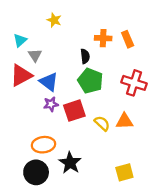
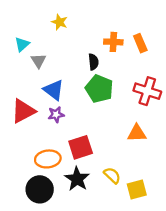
red triangle: (21, 75) -> (23, 111), moved
red square: (74, 111) -> (81, 147), moved
yellow semicircle: (102, 123) -> (112, 175), moved

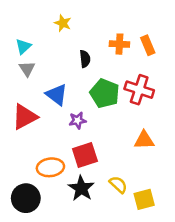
gray triangle: (38, 61) -> (27, 69), moved
black semicircle: (93, 62) -> (85, 59), moved
red cross: (147, 91) -> (139, 90), moved
purple star: (56, 114) -> (78, 120), moved
black circle: (40, 189) -> (26, 198), moved

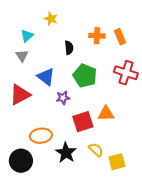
cyan triangle: (23, 47) -> (27, 36), moved
red cross: (139, 90) -> (126, 73), moved
orange triangle: (144, 140) -> (106, 114), moved
red square: (85, 155) -> (83, 122), moved

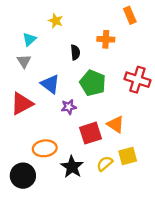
orange rectangle: (120, 37) -> (130, 15), moved
orange triangle: (106, 114) -> (116, 124), turned 36
yellow semicircle: (96, 150) -> (105, 164), turned -84
yellow square: (117, 162) -> (128, 156), moved

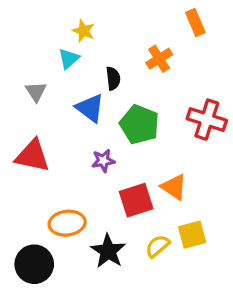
cyan triangle: (29, 39) -> (69, 59), moved
orange cross: (106, 39) -> (159, 59), turned -35
blue triangle: (50, 84) -> (90, 108), moved
red triangle: (22, 104) -> (33, 156), turned 40

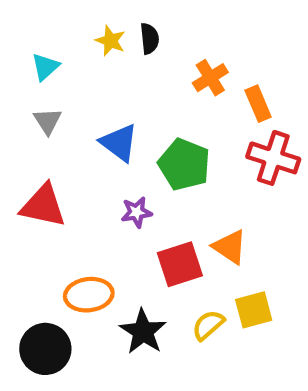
orange rectangle: (195, 23) -> (258, 104), moved
cyan triangle: (69, 59) -> (45, 67), moved
black semicircle: (113, 78) -> (150, 39), moved

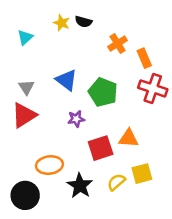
black semicircle: (150, 39) -> (83, 22), turned 112
gray triangle: (48, 121) -> (26, 87), moved
red triangle: (43, 206) -> (24, 115), turned -44
orange triangle: (230, 247) -> (128, 138), turned -30

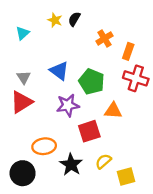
black semicircle: (83, 22) -> (74, 19), turned 104
orange rectangle: (144, 58) -> (128, 51), turned 42
purple star: (76, 119) -> (68, 105), size x1.5
orange triangle: (128, 138) -> (113, 111), moved
yellow square: (142, 174) -> (126, 176), moved

